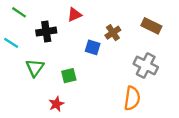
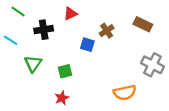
gray cross: (146, 65) -> (152, 65), moved
orange semicircle: (132, 98) -> (125, 93), turned 70
red star: (56, 104) -> (62, 98), moved

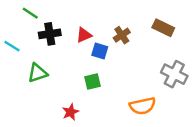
green line: (18, 11) -> (30, 13), moved
red triangle: (70, 14) -> (84, 35), moved
green triangle: (33, 64) -> (38, 73), turned 36
green square: (65, 71) -> (92, 81), moved

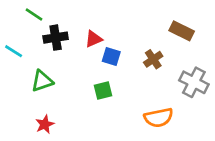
brown cross: (122, 35) -> (153, 59), moved
red star: (71, 112) -> (45, 124), moved

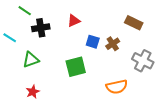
red triangle: (94, 39) -> (74, 21), moved
blue square: (111, 57) -> (93, 42), moved
green square: (103, 90) -> (76, 67), size x1.5

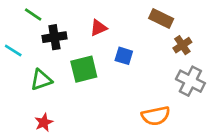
brown rectangle: (134, 23) -> (161, 18), moved
brown cross: (113, 44) -> (182, 45), moved
green square: (76, 67) -> (84, 69), moved

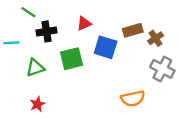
brown rectangle: (161, 18) -> (133, 30), moved, turned -42
cyan line: (13, 50) -> (11, 43), turned -35
blue square: (124, 56) -> (106, 47), size x1.5

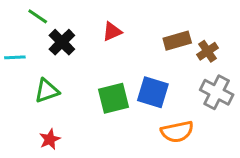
black cross: (47, 31) -> (62, 42), turned -36
blue square: (106, 47) -> (153, 92), moved
green square: (72, 59) -> (113, 98), moved

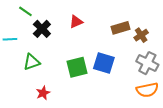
orange semicircle: (177, 132) -> (147, 90), moved
red star: (50, 139) -> (43, 93), moved

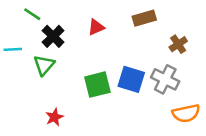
brown rectangle: (120, 28) -> (144, 18), moved
green triangle: (32, 62) -> (44, 65), moved, turned -30
gray cross: (147, 63) -> (165, 79), moved

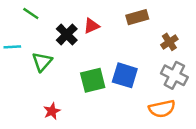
black cross: (53, 36) -> (67, 34), moved
gray cross: (165, 79) -> (174, 75), moved
orange semicircle: (186, 113) -> (162, 109), moved

